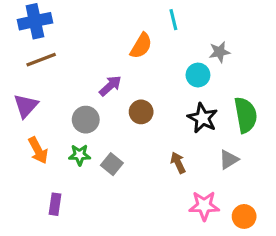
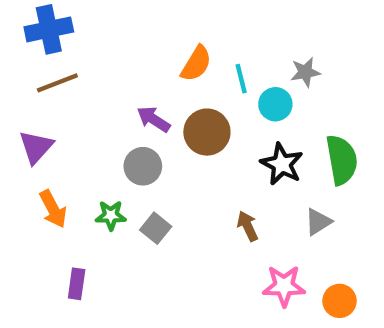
cyan line: (173, 20) -> (241, 79), moved
purple arrow: (110, 86) -> (154, 119), turned -105
brown circle: (141, 112) -> (207, 132), moved, size x1.4
gray circle: (86, 120) -> (143, 166), moved

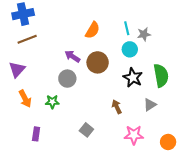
cyan line: (241, 79) -> (127, 28), moved
gray square: (156, 228) -> (86, 130), moved
orange circle: (340, 301) -> (168, 142), moved

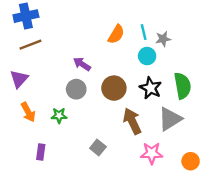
orange semicircle: (93, 30) -> (116, 34), moved
brown circle: (98, 62) -> (114, 88), moved
gray triangle: (150, 105) -> (170, 119), size x1.6
brown arrow: (117, 107) -> (132, 121), size x1.6

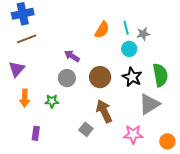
orange arrow: (28, 112) -> (25, 98), turned 30
brown arrow: (132, 121) -> (104, 111), moved

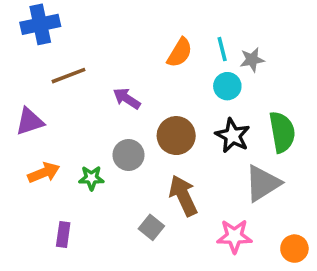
brown line: (27, 39) -> (68, 76), moved
purple triangle: (17, 69) -> (30, 121), turned 30
gray circle: (67, 78) -> (128, 155), moved
orange arrow: (25, 98) -> (44, 173), turned -114

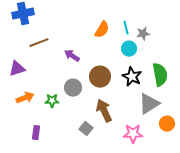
orange circle: (294, 249) -> (167, 124), moved

